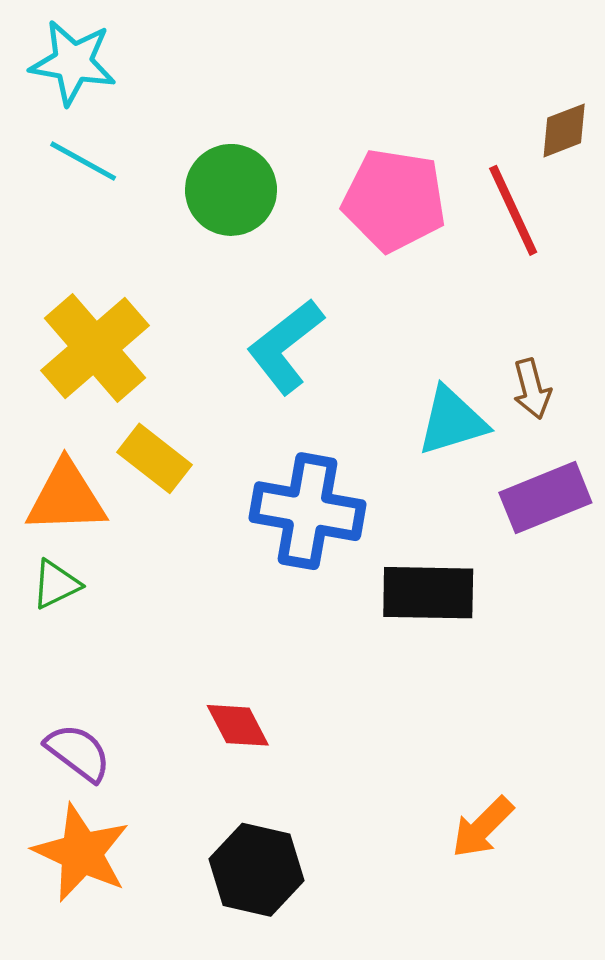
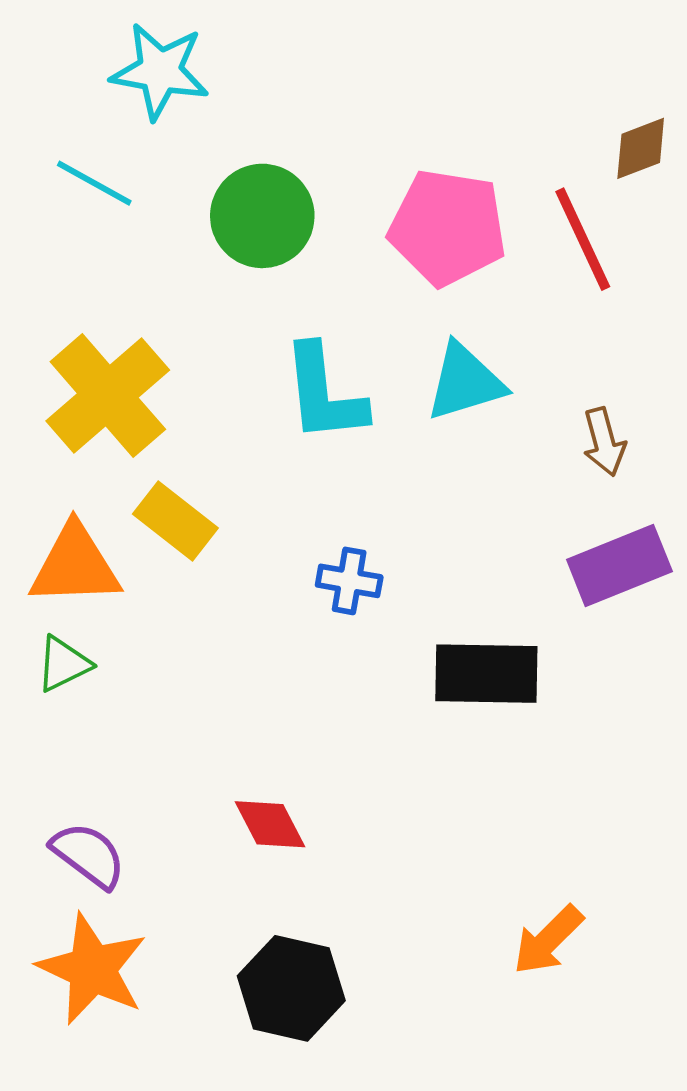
cyan star: (73, 62) -> (160, 71), moved
cyan L-shape: (285, 346) -> (324, 394), turned -58
cyan triangle: (452, 421) -> (465, 382), moved
blue cross: (307, 511) -> (349, 581), size x0.5

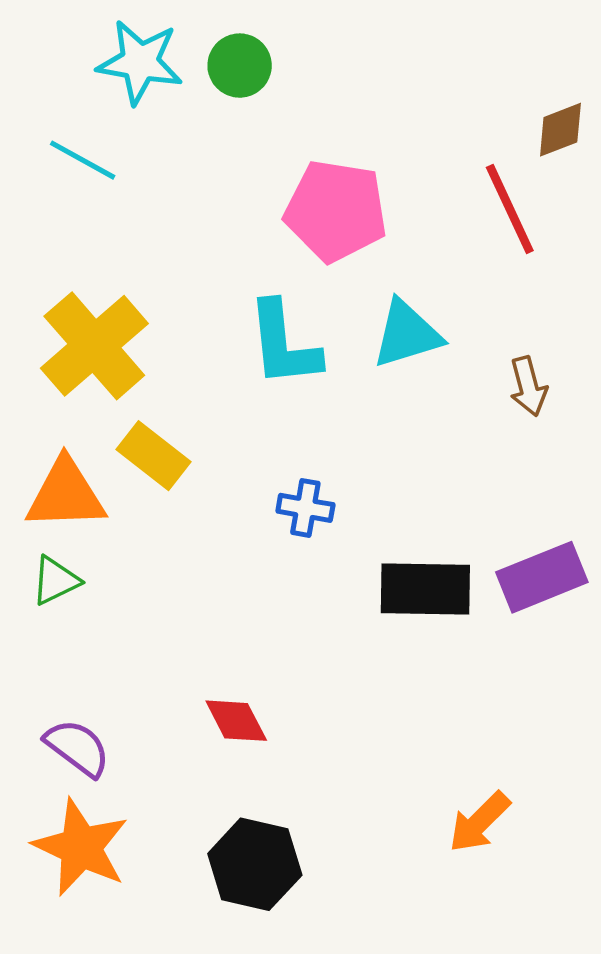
green circle: (262, 216) -> (240, 66), moved, size x0.7
pink pentagon: (448, 228) -> (336, 211), moved
purple rectangle: (619, 565) -> (542, 577), moved

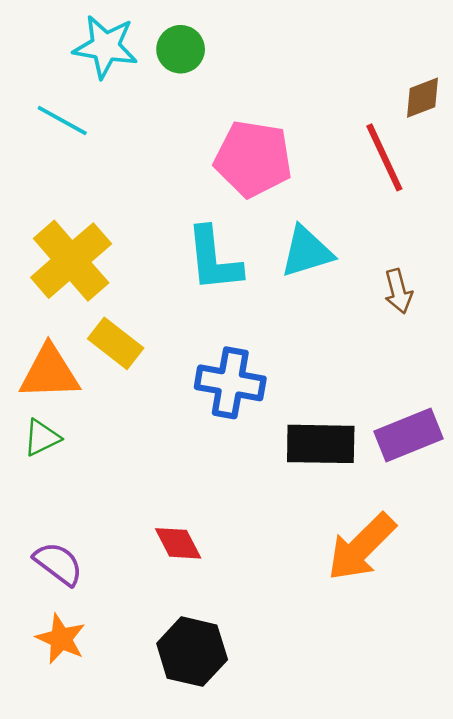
blue cross: (305, 508) -> (230, 383), size x1.6
orange arrow: (479, 822) -> (361, 547), moved, size x1.5
orange star: (81, 847) -> (61, 639), size x0.7

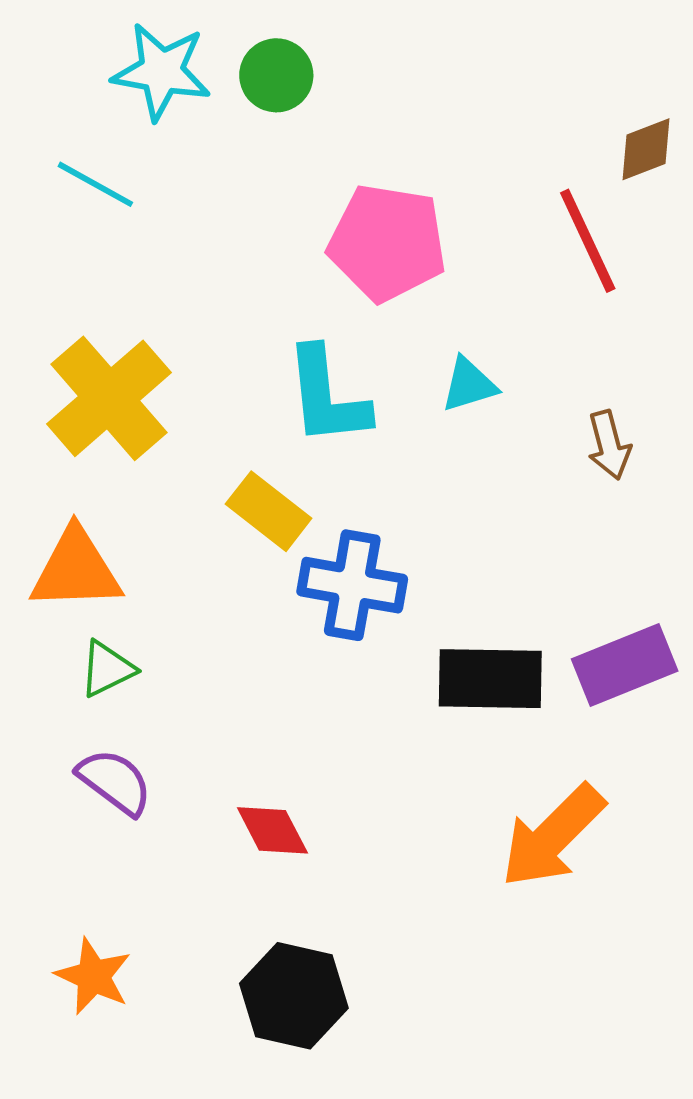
cyan triangle: (307, 252) -> (469, 385), size x0.7
yellow rectangle: (116, 343) -> (269, 511), moved
green triangle: (42, 438) -> (107, 669), moved
purple semicircle: (58, 564) -> (115, 782), moved

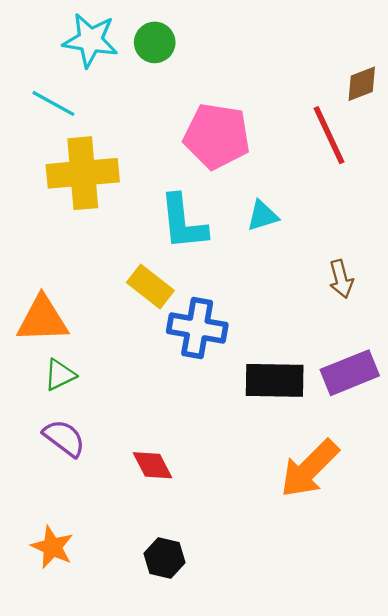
yellow cross: (109, 398) -> (83, 173), moved, turned 36
brown arrow: (609, 445) -> (341, 279), moved
black hexagon: (294, 996) -> (164, 558), size x0.7

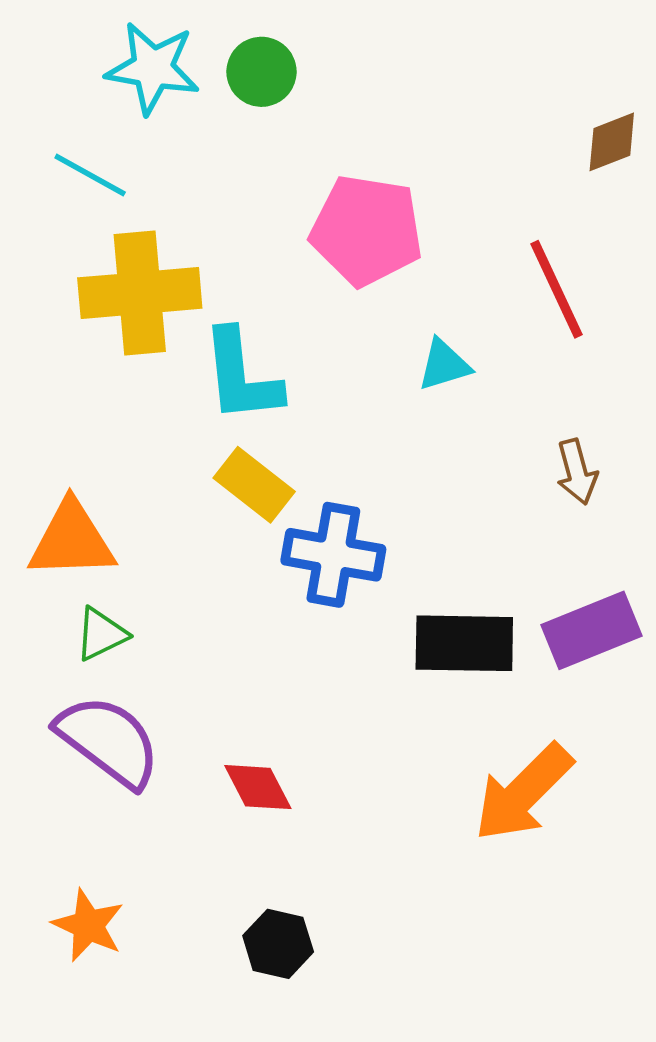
red line: (329, 135) -> (556, 289), moved
cyan L-shape: (183, 222) -> (241, 376), moved
purple semicircle: (64, 438) -> (108, 741), size x1.5

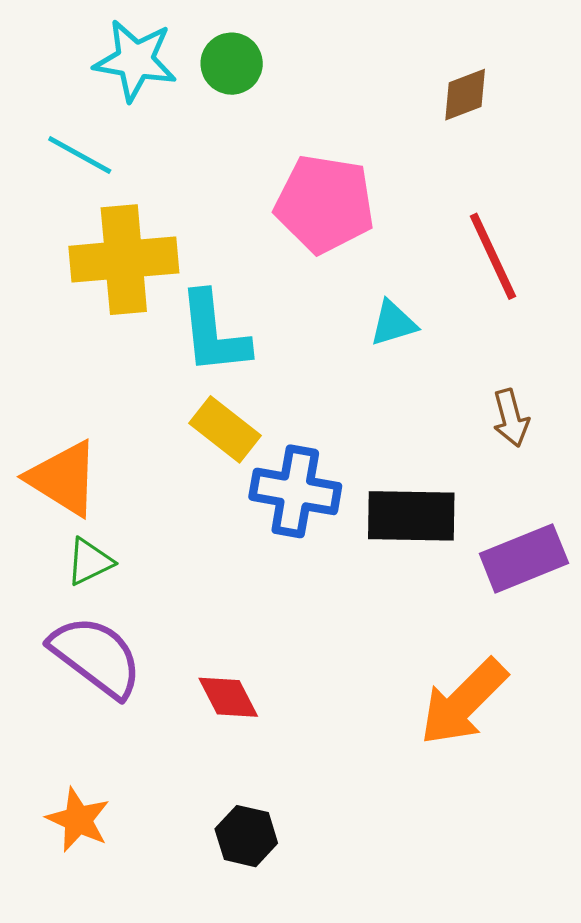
brown diamond: (612, 142) -> (465, 95), moved
orange triangle: (72, 540) -> (63, 478), turned 34
black rectangle: (464, 643) -> (411, 516), moved

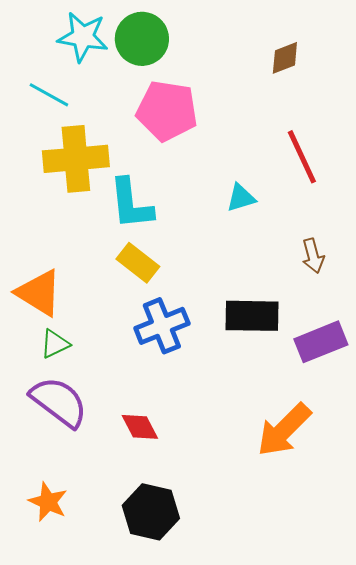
green circle: (232, 64) -> (142, 39), size x1.4
pink pentagon: (325, 204) -> (167, 111), moved
blue cross: (295, 491) -> (162, 326), moved, turned -32
black hexagon: (246, 836) -> (151, 512), size x1.5

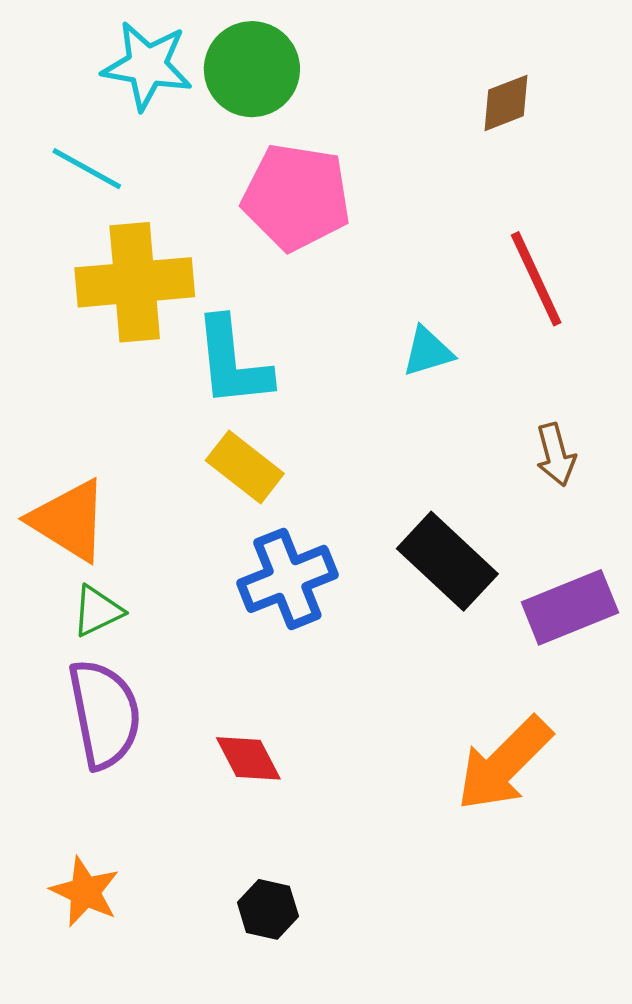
black rectangle: (252, 316) -> (447, 561), turned 42
purple semicircle: (59, 402) -> (104, 714), turned 42
black hexagon: (151, 512) -> (268, 909), size x0.6

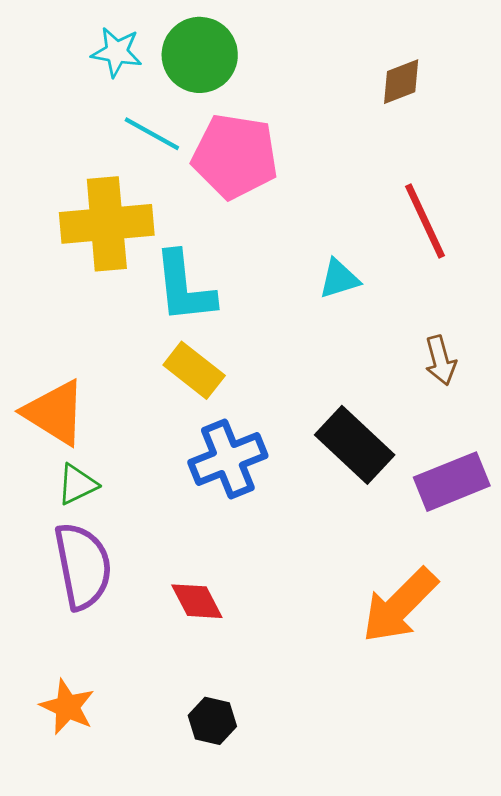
cyan star: (147, 66) -> (117, 52), size x0.7
cyan line: (87, 169) -> (152, 134), moved

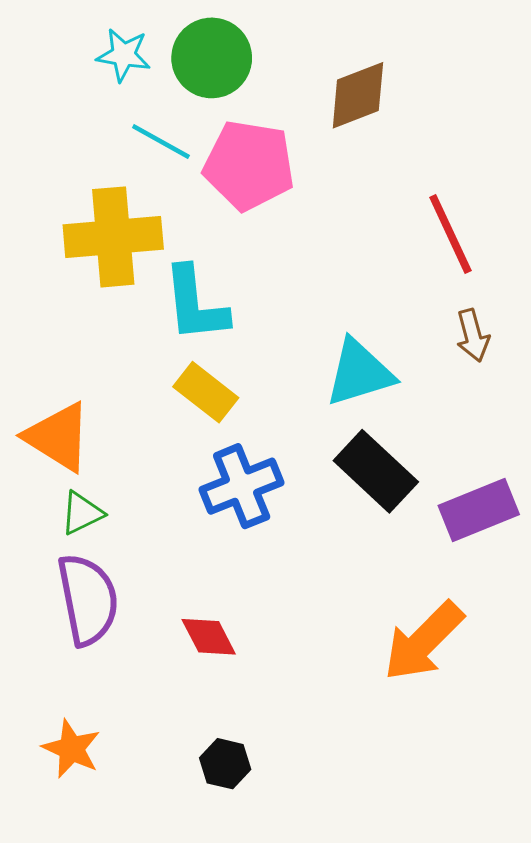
brown diamond: (401, 82) -> (358, 95), moved, size x1.4
cyan triangle: (339, 279) -> (359, 373), moved, size x1.6
brown arrow: (440, 360) -> (473, 335), moved

